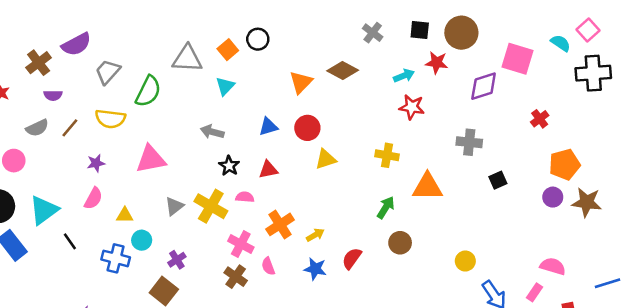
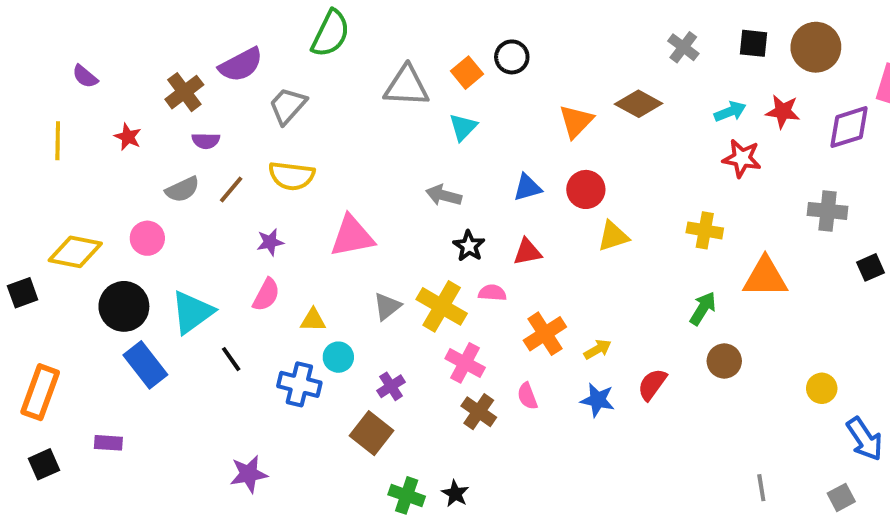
red star: (437, 63) -> (783, 112), moved
green semicircle: (148, 91) -> (331, 34), moved
pink cross: (241, 244) -> (465, 363), moved

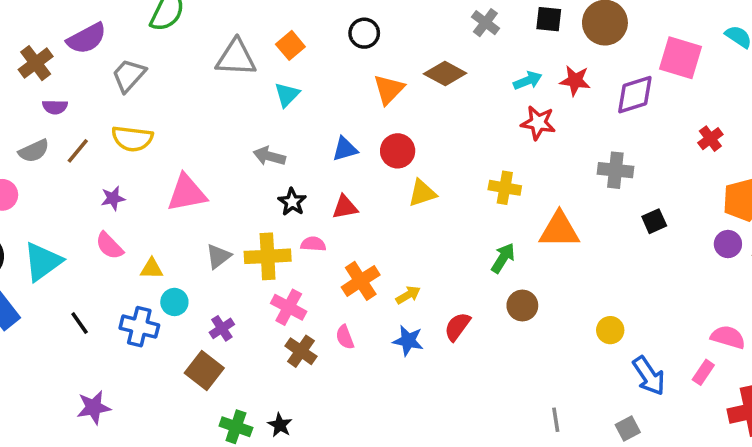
black circle: (512, 57) -> (364, 33), moved
pink semicircle: (266, 295) -> (109, 246), turned 108
yellow cross: (442, 306) -> (268, 256), turned -33
black line: (231, 359) -> (80, 323), moved

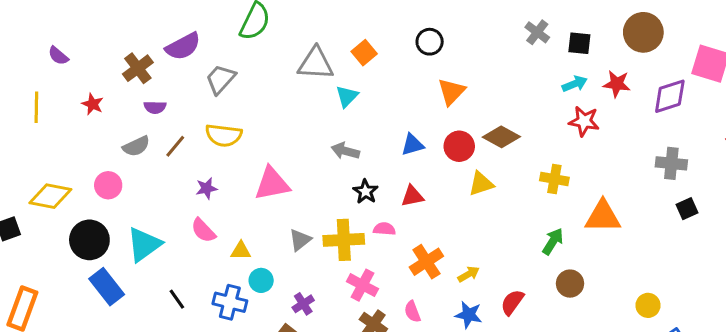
black square: (549, 19) -> (579, 43), moved
brown diamond: (445, 74) -> (501, 137), moved
cyan triangle: (287, 95) -> (347, 96), moved
gray cross: (615, 170) -> (671, 163), moved

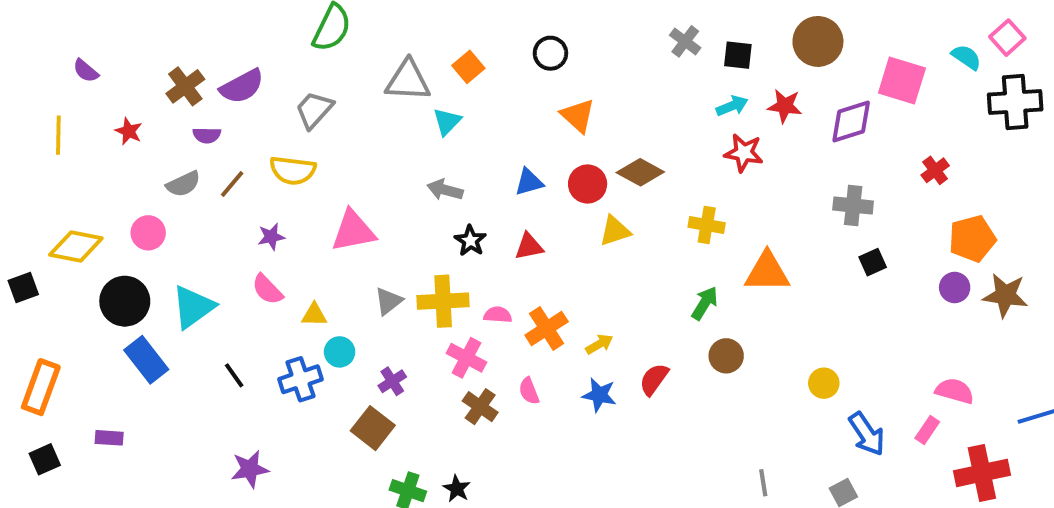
purple semicircle: (183, 46) -> (242, 86), moved
gray trapezoid: (221, 79) -> (314, 110), moved
orange triangle: (451, 92) -> (578, 116), turned -32
pink semicircle: (384, 229) -> (498, 315), moved
blue cross: (230, 302) -> (300, 379), turned -32

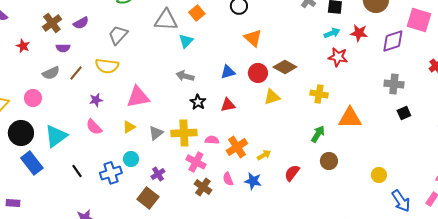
purple semicircle: (242, 86) -> (81, 23), size x0.7
yellow triangle: (314, 315) -> (129, 127), moved, turned -32
blue star: (599, 395) -> (253, 181), moved

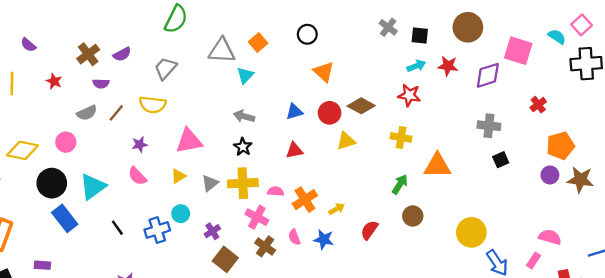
red star: (338, 57) -> (409, 95), moved
black star: (198, 102) -> (243, 147), moved
yellow circle: (379, 175) -> (471, 232), size x1.6
brown square: (148, 198) -> (225, 259), moved

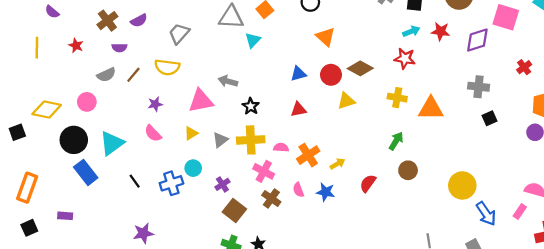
gray arrow: (244, 116) -> (228, 81), moved
orange triangle: (437, 166) -> (431, 108), moved

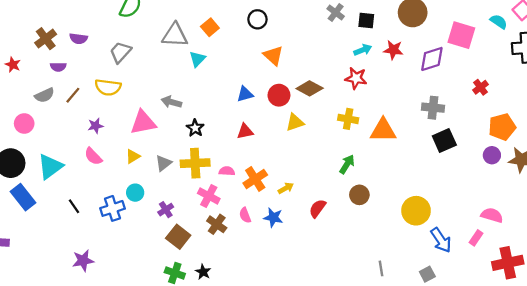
purple semicircle: (139, 21) -> (79, 39), turned 35
black square: (489, 118) -> (444, 140), size x1.5

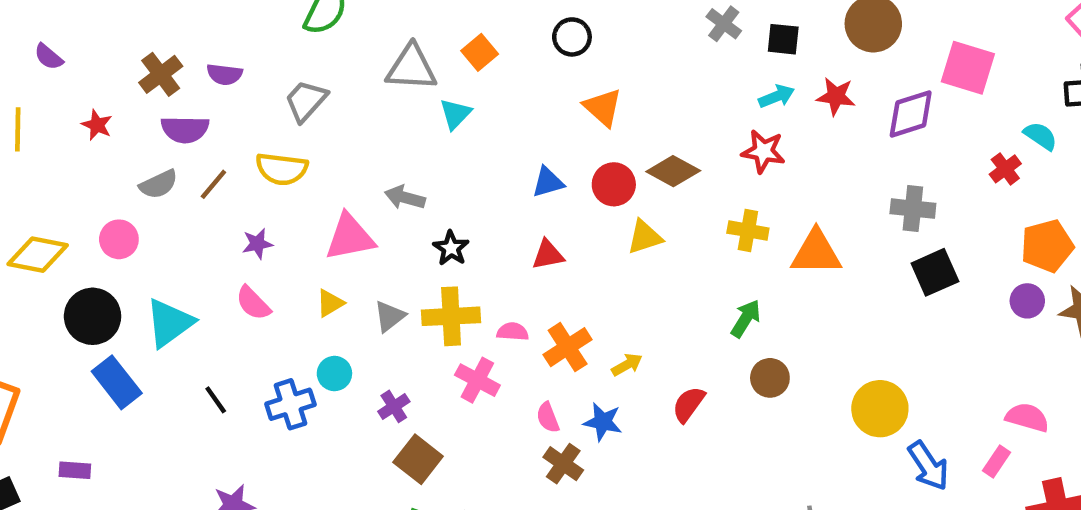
cyan semicircle: (499, 22) -> (1040, 136), moved
purple semicircle: (58, 67) -> (185, 129), size x1.5
brown cross: (217, 224) -> (563, 464), moved

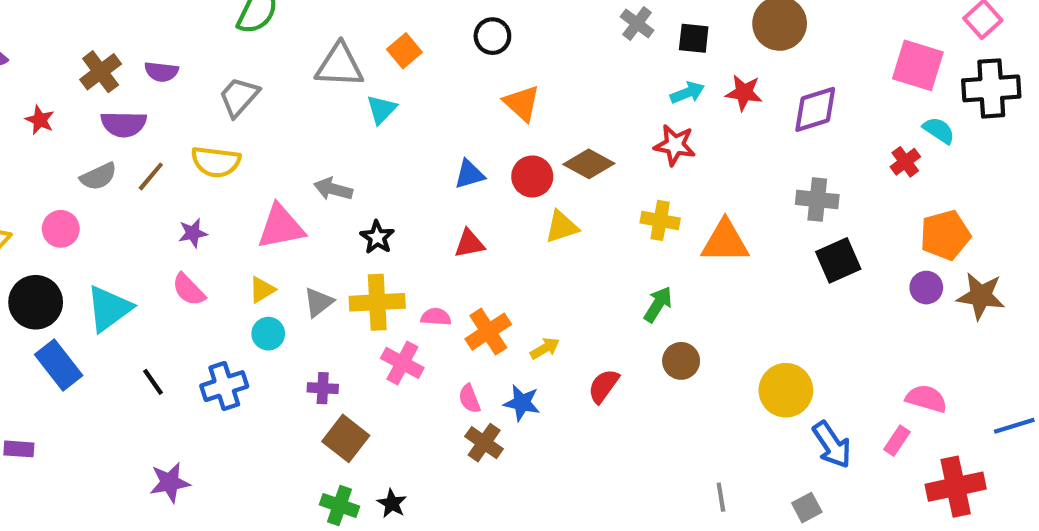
pink square: (968, 68) -> (918, 65), moved
cyan circle: (334, 373) -> (268, 334), moved
purple cross: (394, 406) -> (323, 388), turned 36

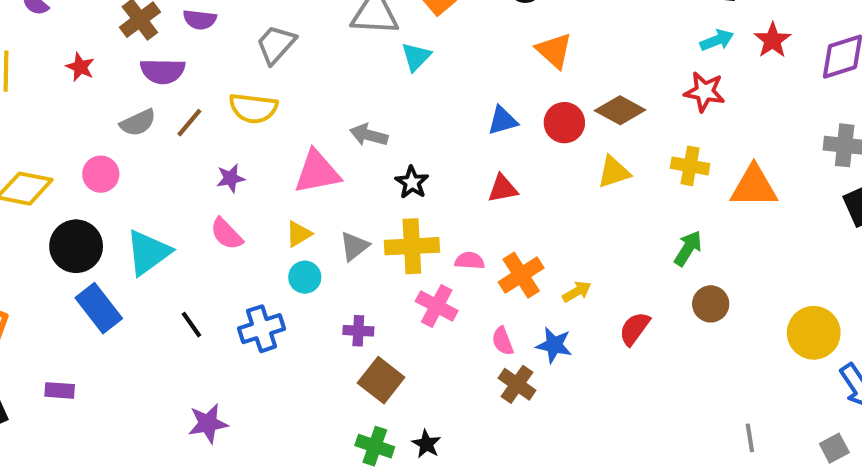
red star: (744, 93) -> (772, 40), turned 30
yellow triangle: (562, 227) -> (614, 172), moved

